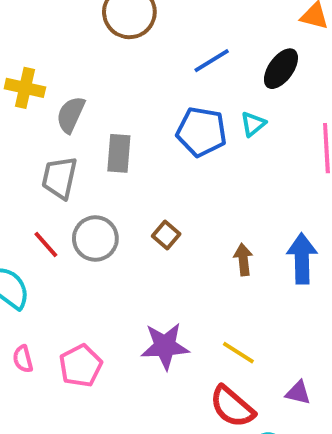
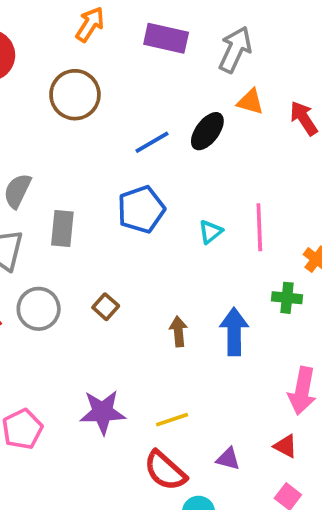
black ellipse: (281, 69) -> (207, 131), moved
cyan triangle: (253, 124) -> (210, 232), moved
blue pentagon: (201, 132) -> (141, 209), turned -30
yellow line: (238, 353) -> (172, 420), turned -52

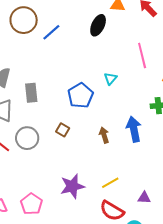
blue line: (152, 142) -> (51, 32), moved
blue pentagon: (141, 209) -> (81, 96), moved
pink line: (259, 227) -> (142, 56), moved

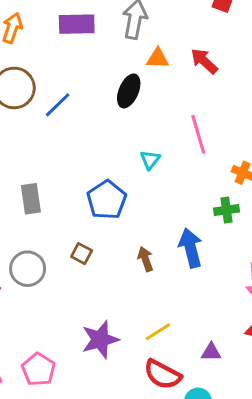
cyan triangle: (110, 79) -> (150, 160), moved

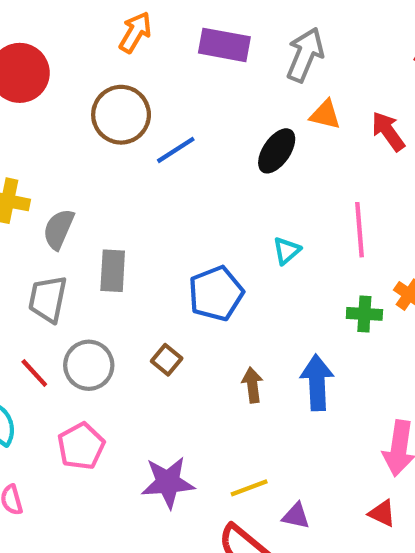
green cross: (227, 210) -> (364, 314), moved
purple triangle: (211, 352) -> (296, 516), moved
pink pentagon: (39, 369) -> (81, 446), moved

